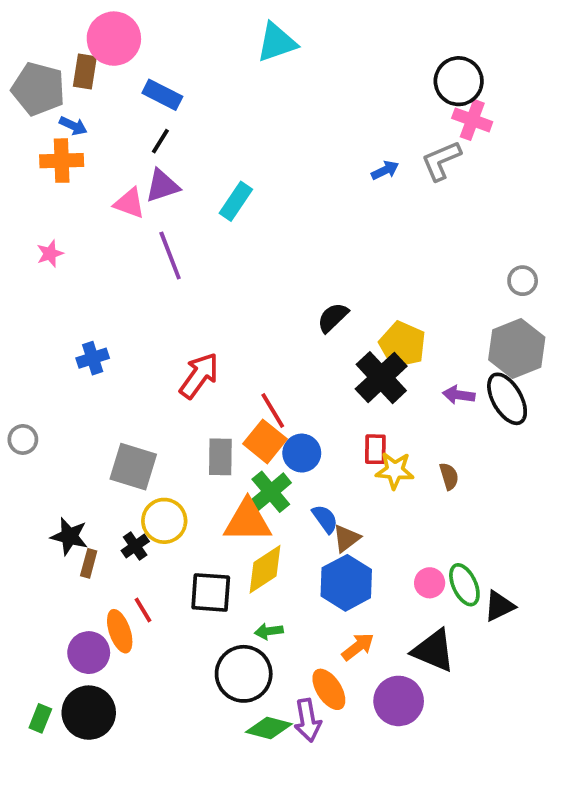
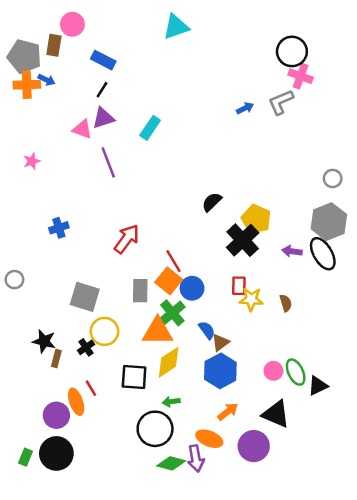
pink circle: (114, 39) -> (72, 24), size x0.7
orange cross: (62, 161) -> (27, 85), moved
orange ellipse: (329, 689) -> (209, 439), turned -35

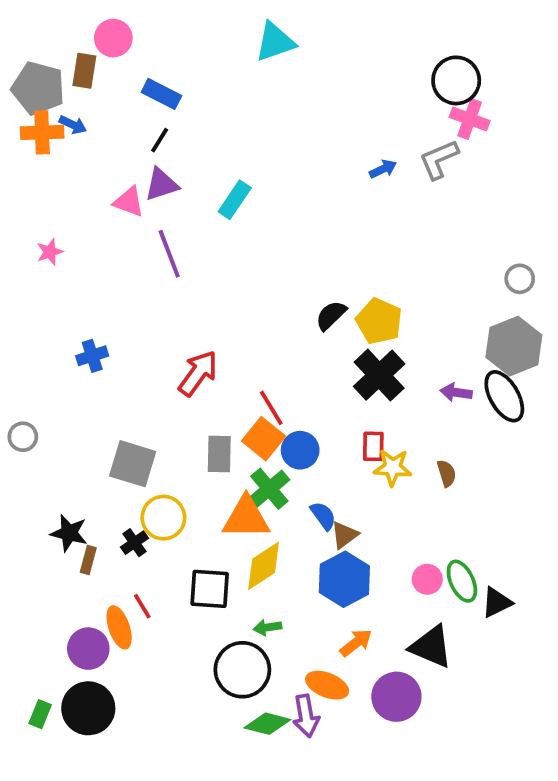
yellow pentagon: (256, 219) -> (379, 321), moved

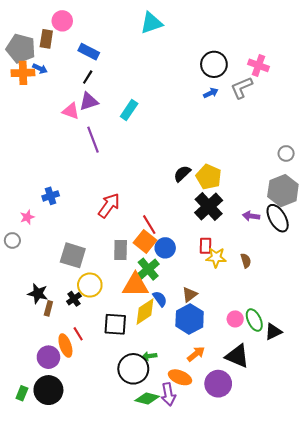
black circle: (456, 80) -> (214, 64), moved
pink star: (50, 252) -> (27, 217), moved
blue semicircle: (323, 516) -> (160, 299), moved
green arrow: (267, 627) -> (149, 356), moved

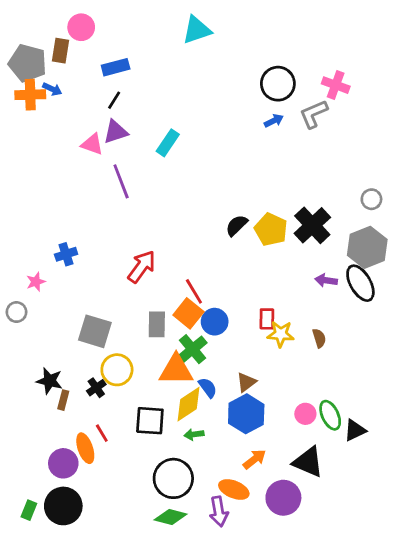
blue rectangle: (89, 52) -> (116, 67), turned -42
black cross: (209, 207) -> (312, 225), moved
green arrow: (149, 356) -> (194, 434), moved
green diamond: (147, 399) -> (171, 517), moved

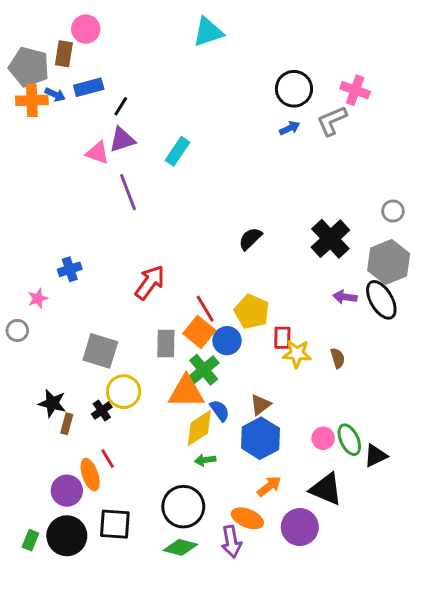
blue rectangle: (116, 67) -> (89, 87), moved
yellow pentagon: (271, 229) -> (252, 312), moved
black square: (150, 421) -> (115, 524), moved

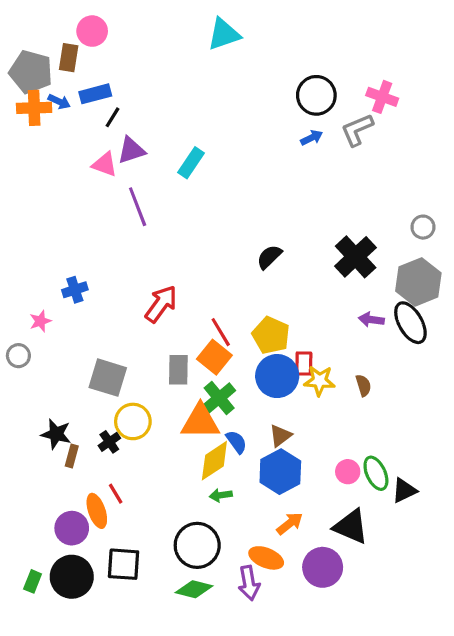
black line: (121, 106) -> (112, 117), moved
blue circle: (227, 341) -> (277, 376), moved, size x1.4

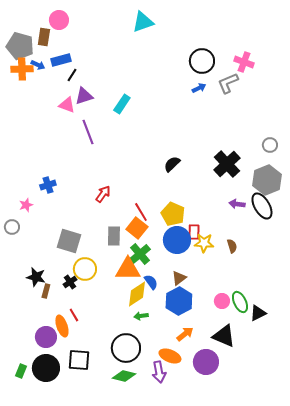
red arrow: (161, 304) -> (103, 194), size x0.7

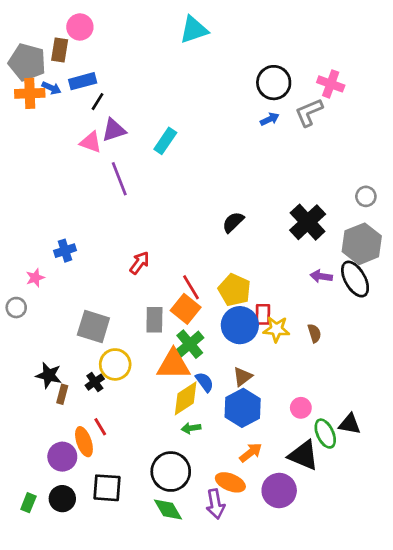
green ellipse: (240, 302) -> (325, 434), moved
black triangle: (258, 313) -> (350, 424), turned 36
black circle: (46, 368) -> (62, 499), size x0.7
green diamond: (124, 376) -> (168, 509), turned 45

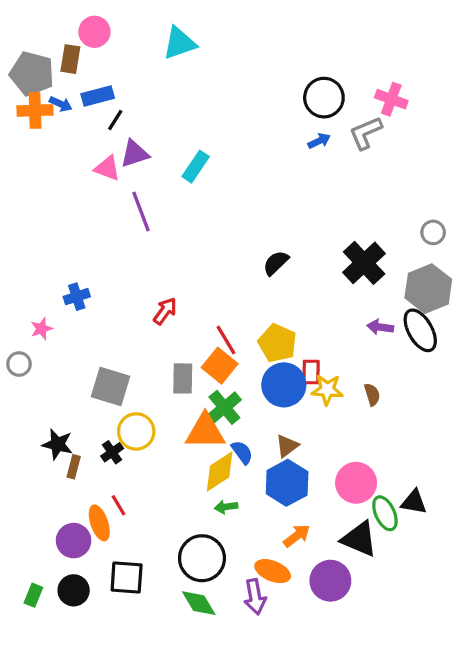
cyan triangle: (194, 30) -> (180, 43), moved
pink circle: (301, 408) -> (356, 483), size x1.6

